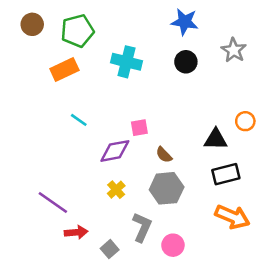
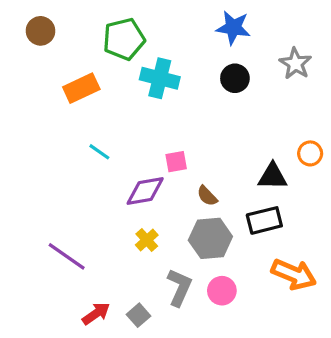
green pentagon: (77, 31) -> (124, 39), moved
black rectangle: (226, 174) -> (264, 220), moved
red arrow: (76, 232) -> (96, 314), moved, turned -30
pink circle: (173, 245) -> (222, 291), moved

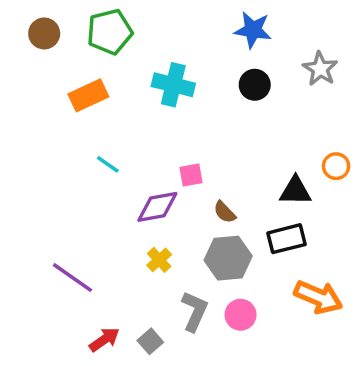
green pentagon: (124, 39) -> (110, 32), moved

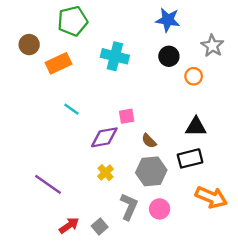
brown circle: (44, 33) -> (29, 45), moved
orange circle: (336, 166) -> (194, 76), moved

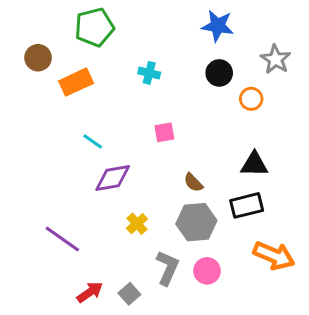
cyan cross: (115, 56) -> (149, 73), size x0.6
pink square: (127, 116) -> (164, 132), moved
purple diamond: (104, 137) -> (113, 178), moved

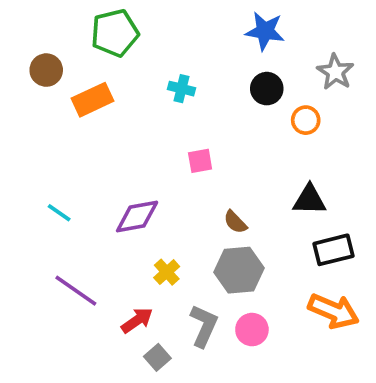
cyan line: (93, 141) -> (59, 213), moved
black rectangle: (247, 205) -> (333, 250), moved
red arrow: (90, 292) -> (137, 320), moved

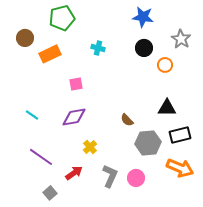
pink square: (200, 161) -> (76, 84), moved
gray hexagon: (239, 270) -> (148, 143), moved
gray square: (157, 357) -> (50, 193), moved

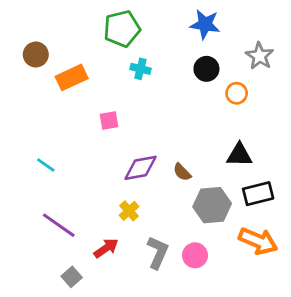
green pentagon: (62, 18) -> (122, 29), moved
purple diamond: (74, 117) -> (140, 168), moved

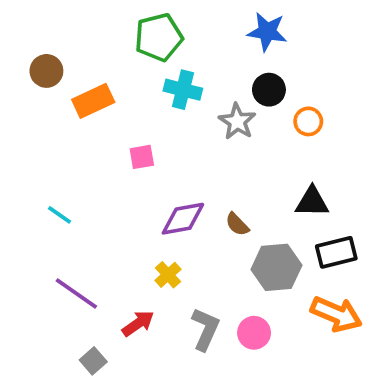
gray star: (260, 56) -> (237, 121), moved
cyan cross: (140, 69) -> (183, 90), size x1.4

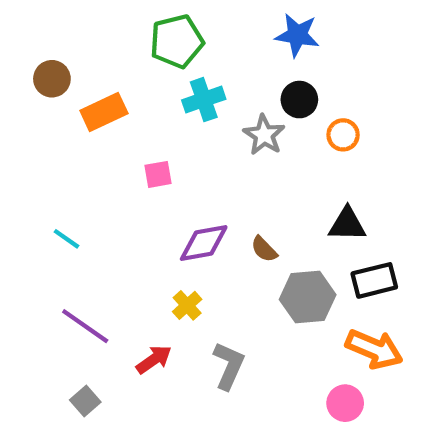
cyan cross: (183, 90) -> (204, 100), turned -33
pink circle: (254, 333) -> (345, 403), moved
gray square: (93, 361) -> (85, 401), moved

